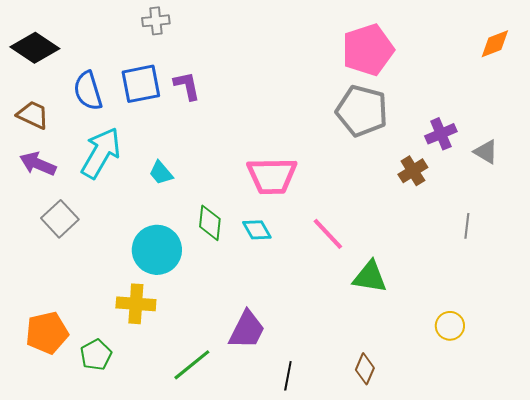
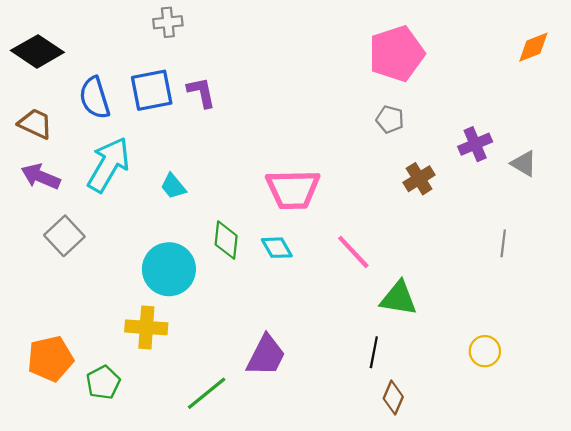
gray pentagon: (362, 111) -> (390, 119), size x0.5
brown cross: (413, 171) -> (419, 179), moved
black line: (288, 376) -> (374, 352), moved

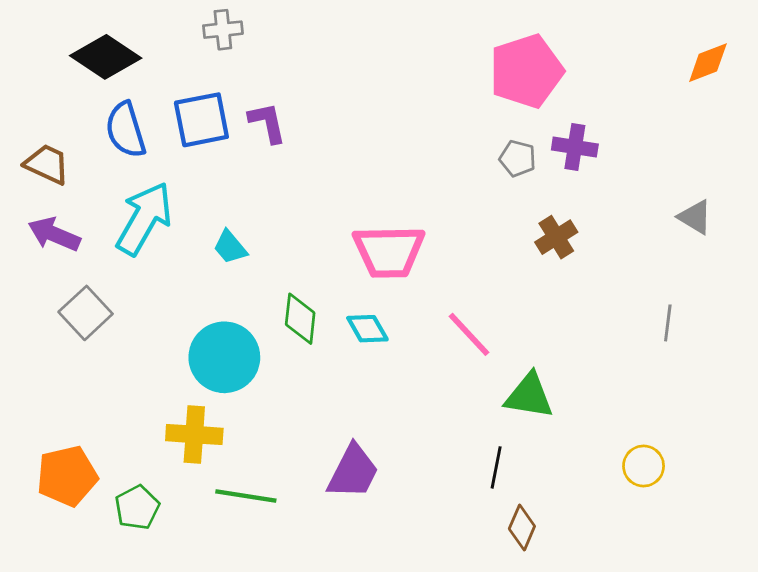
black diamond: (37, 51) -> (106, 57), moved
purple cross: (475, 144) -> (575, 147), moved, turned 32
green line: (207, 393) -> (246, 496), moved, turned 48

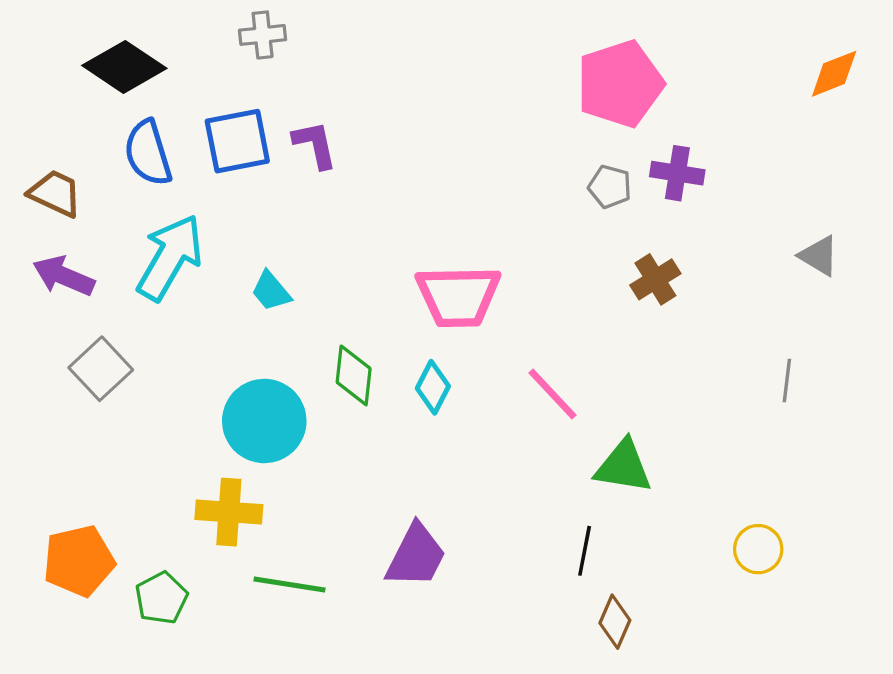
cyan diamond: (367, 329) -> (433, 387), turned 57

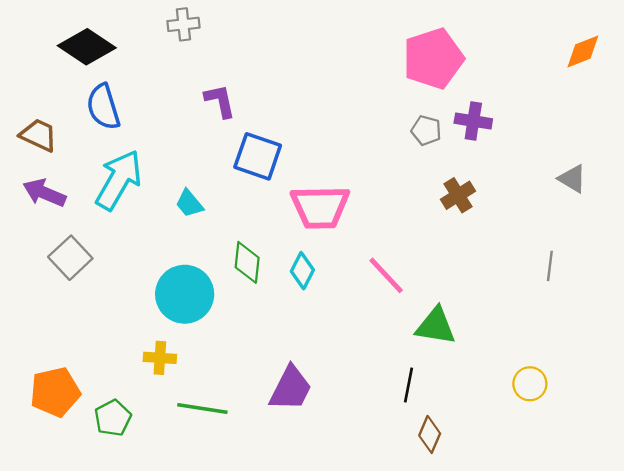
blue square: (237, 141) -> (258, 156), moved, turned 30
yellow cross: (229, 512) -> (160, 358), size x0.7

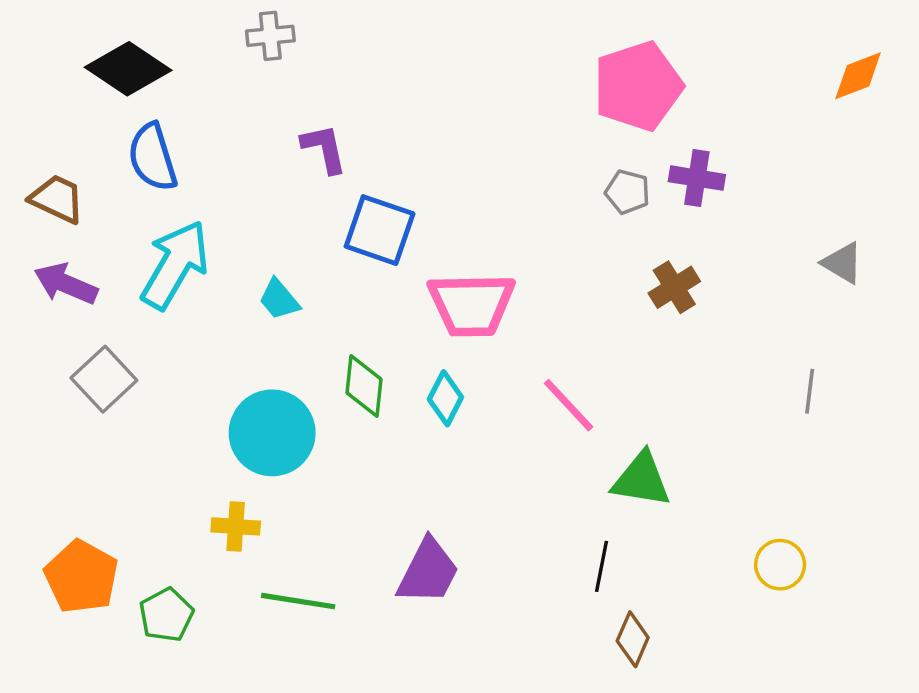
orange pentagon: (55, 392) -> (81, 577), turned -30

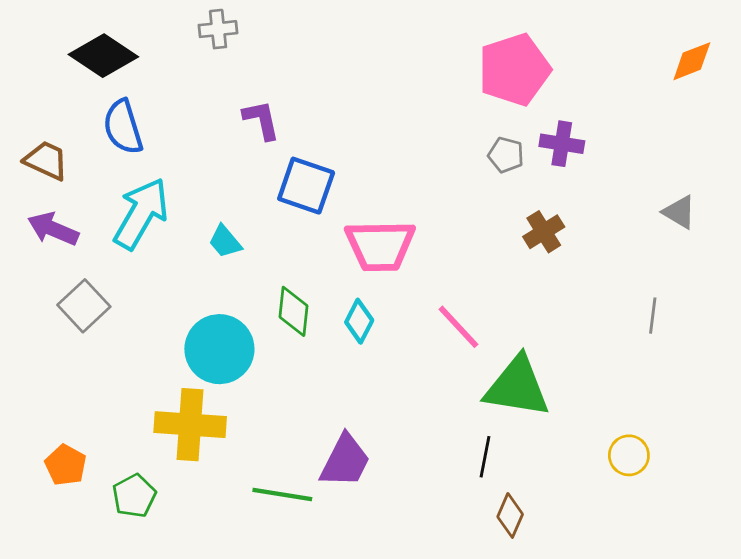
green triangle: (641, 480) -> (517, 387), size x1.4
yellow cross: (236, 526) -> (190, 425), size x1.8
orange pentagon: (81, 577) -> (66, 465), size x0.7
green line: (298, 601) -> (282, 494), moved

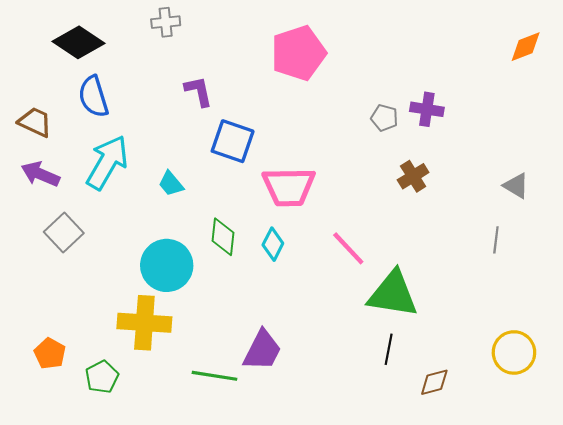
pink pentagon: (514, 70) -> (298, 53), moved
gray triangle: (679, 212) -> (516, 186), moved
yellow circle: (629, 455) -> (514, 352), moved, size x1.4
black line: (485, 457) -> (389, 349), moved
brown diamond: (510, 515) -> (434, 382), moved, turned 52

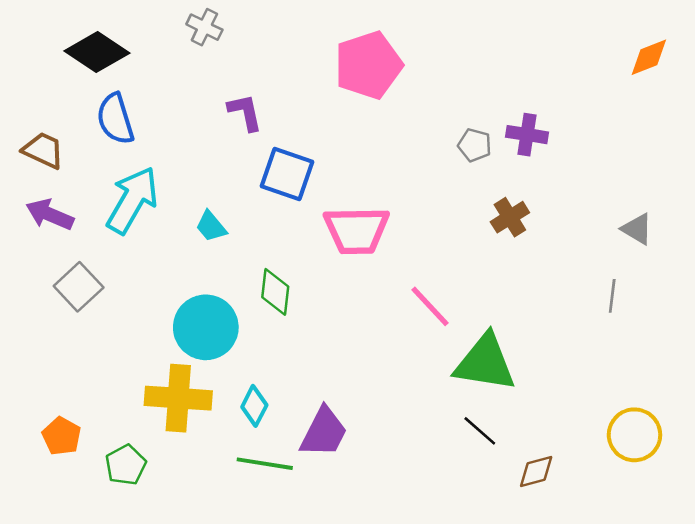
gray cross: (166, 22) -> (204, 27), turned 32
cyan diamond: (273, 244) -> (254, 406), moved
black line: (389, 349) -> (480, 431), turned -60

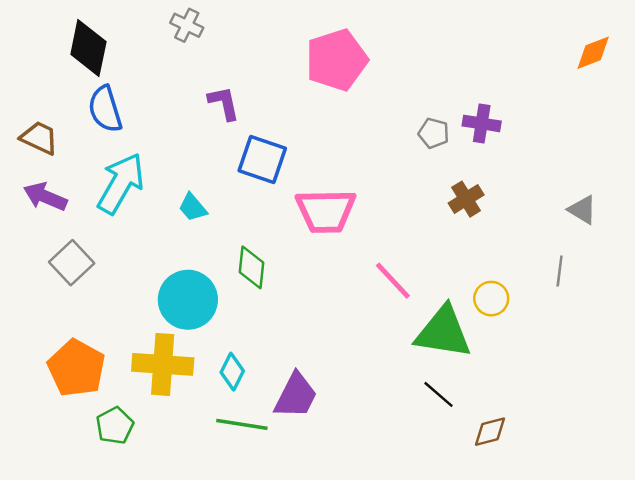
black diamond: (97, 52) -> (88, 48), turned 68
yellow circle: (634, 435) -> (491, 299), moved, size x0.7
orange pentagon: (62, 436) -> (76, 368), moved, size x1.6

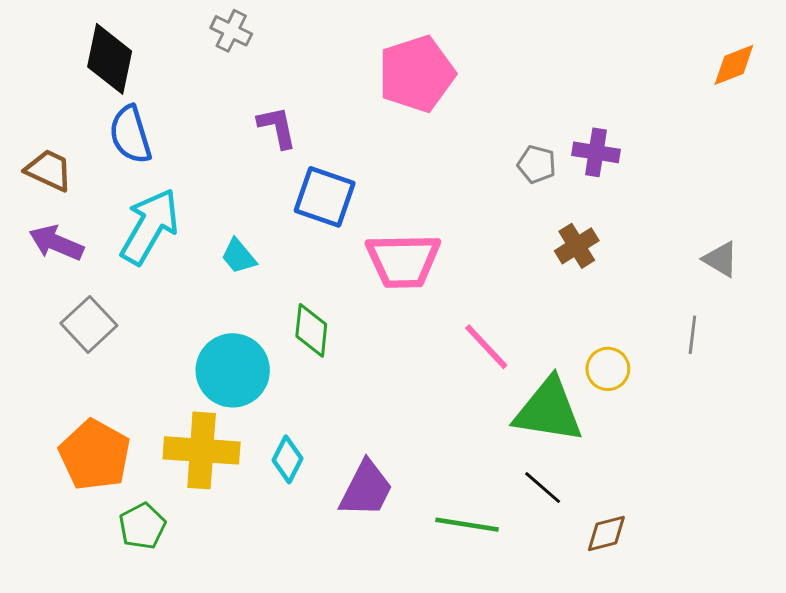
green line: (242, 424) -> (467, 525), moved

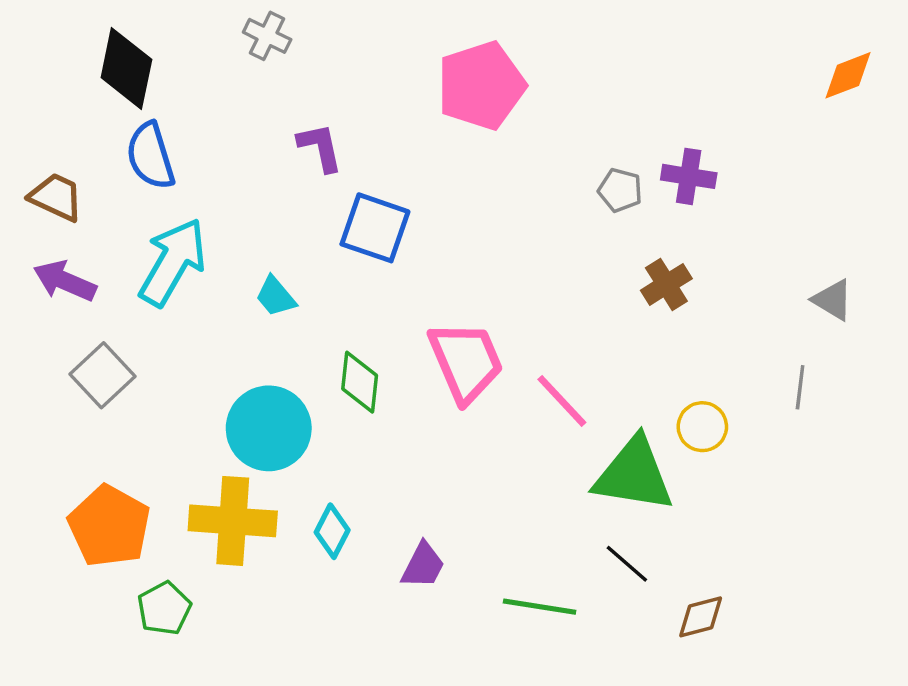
pink trapezoid: (403, 261) -> (466, 362), moved, turned -112
purple trapezoid: (366, 489) -> (423, 566), size x0.7

